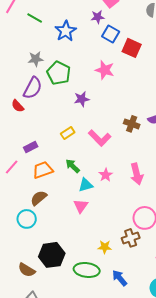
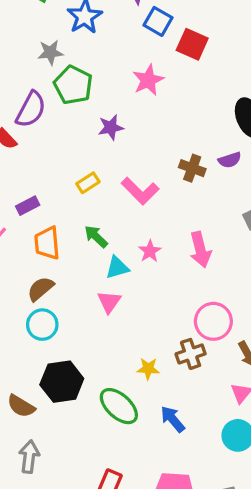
gray star: (36, 59) -> (50, 52), moved
pink star: (105, 70) -> (148, 80), turned 30
orange trapezoid: (43, 170) -> (47, 243), turned -75
cyan circle: (27, 219) -> (42, 325), moved
green ellipse: (87, 270) -> (119, 406), turned 35

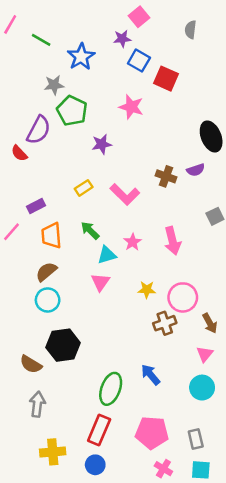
pink star: (148, 80) -> (131, 107), turned -30
yellow star: (148, 369) -> (147, 290), moved
green ellipse: (119, 406) -> (111, 389), moved, turned 68

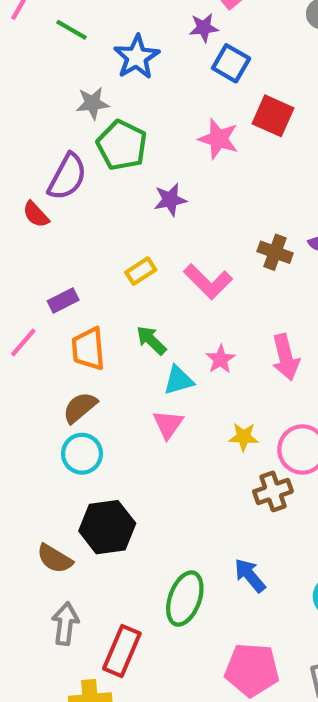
red square: (166, 79) -> (273, 116), moved
red rectangle: (99, 430) -> (122, 651), moved

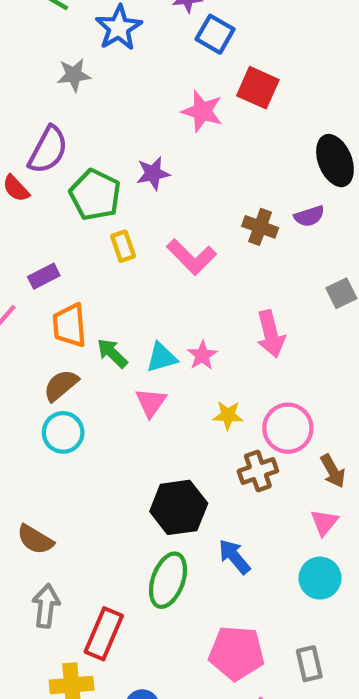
green pentagon: (122, 145) -> (95, 195), moved
yellow rectangle: (141, 271) -> (123, 246), turned -76
green arrow: (151, 340) -> (112, 353), moved
pink star: (221, 359) -> (202, 355), moved
black hexagon: (107, 527) -> (179, 507), moved

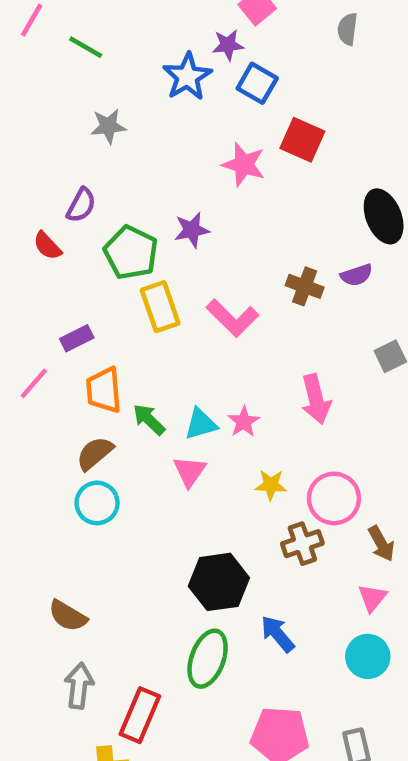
blue star: (119, 28) -> (187, 77), moved
purple semicircle: (48, 150) -> (81, 205), size x0.7
yellow rectangle: (123, 246) -> (160, 307), size x1.5

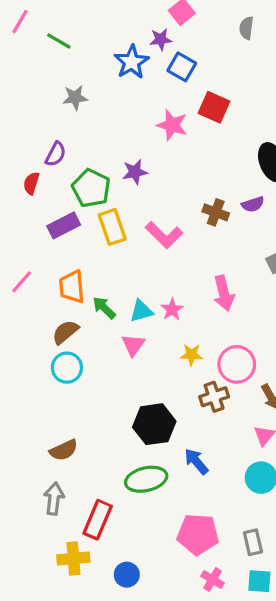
red semicircle: (47, 246) -> (31, 183), turned 60
purple rectangle: (77, 338) -> (64, 225), moved, size x1.4
brown semicircle: (68, 616) -> (64, 450), moved, turned -56
green ellipse: (208, 659) -> (146, 479), turned 57

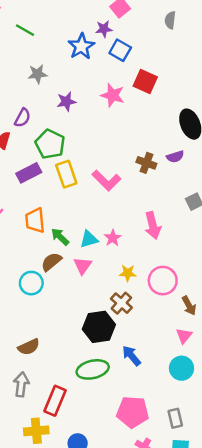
purple star: (135, 172) -> (66, 102), moved
brown semicircle: (65, 332) -> (51, 262), moved
brown cross: (214, 397) -> (121, 303), moved, turned -30

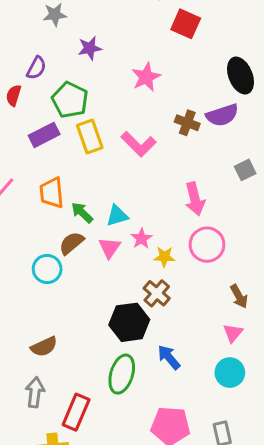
pink star: (113, 95) -> (146, 77), moved, turned 30
purple semicircle: (175, 157) -> (222, 115), size x1.5
pink star: (113, 238) -> (142, 239), moved
pink circle: (163, 281) -> (207, 245), moved
green ellipse: (93, 369) -> (122, 374), turned -60

